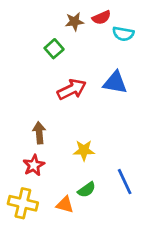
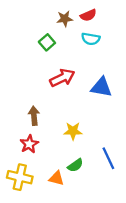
cyan semicircle: (123, 34) -> (91, 39), moved
blue triangle: (115, 83) -> (101, 87), moved

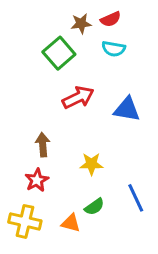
green square: (47, 42) -> (59, 53), size x1.5

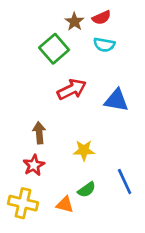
brown star: (81, 24) -> (74, 22), turned -30

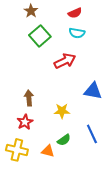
brown star: (74, 22) -> (31, 11), moved
red arrow: (72, 89) -> (65, 61), moved
blue triangle: (116, 100) -> (93, 91), moved

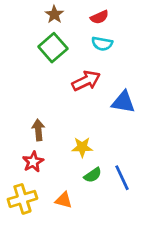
brown star: (31, 11) -> (54, 14), moved
blue triangle: (93, 91) -> (123, 102), moved
green semicircle: (64, 140) -> (93, 175), moved
yellow cross: (17, 150) -> (22, 199), turned -30

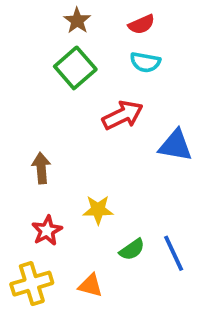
brown arrow: (38, 130) -> (41, 168), moved
yellow star: (82, 147) -> (98, 210), moved

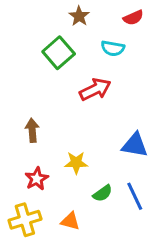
brown star: (77, 21) -> (79, 16), moved
red semicircle: (141, 24) -> (133, 18), moved
blue triangle: (176, 145) -> (135, 145), moved

